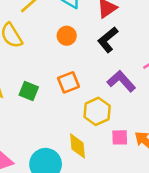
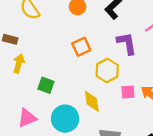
purple L-shape: (121, 81) -> (127, 43), turned 35
green square: (29, 91) -> (46, 85), moved

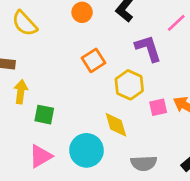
green square: (46, 85) -> (44, 115), moved

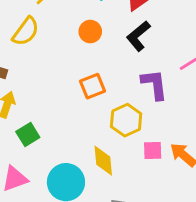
yellow semicircle: (25, 23) -> (26, 31), turned -112
green square: (44, 115) -> (28, 134), turned 36

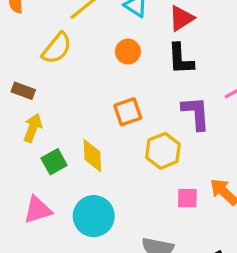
black L-shape: (138, 36) -> (181, 59), turned -56
pink square: (153, 150) -> (187, 198), moved
yellow diamond: (103, 161) -> (92, 156), moved

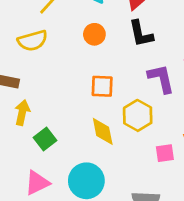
yellow semicircle: (57, 48) -> (33, 41), turned 44
orange square: (128, 112) -> (102, 86), turned 30
yellow diamond: (92, 156) -> (103, 131), moved

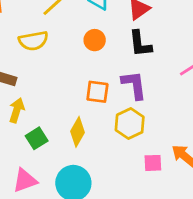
purple L-shape: (161, 79) -> (134, 85), moved
yellow diamond: (103, 131) -> (78, 132), moved, turned 36

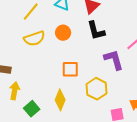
yellow semicircle: (33, 41) -> (34, 38), moved
purple L-shape: (134, 85) -> (114, 60), moved

